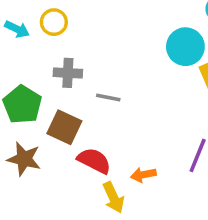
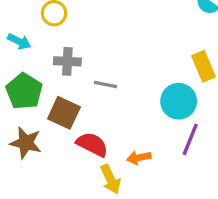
cyan arrow: (17, 29) -> (19, 41), moved
cyan circle: (185, 47) -> (179, 101), moved

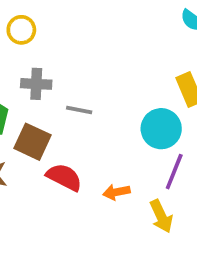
yellow arrow: (110, 179) -> (161, 216), moved

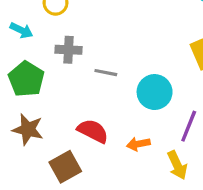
cyan circle: (161, 129) -> (155, 92), moved
brown square: (33, 142) -> (65, 167), moved, turned 36

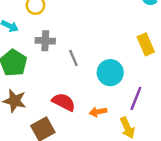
gray line: (106, 73) -> (73, 58), turned 56

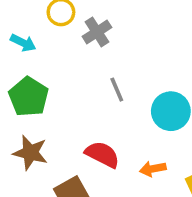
gray cross: (45, 41) -> (97, 32), moved, turned -36

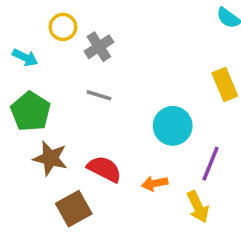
gray line: (117, 90) -> (99, 95), moved, turned -50
brown star: (30, 153) -> (50, 158), moved

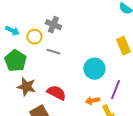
yellow circle: (63, 27) -> (34, 37), moved
gray cross: (99, 47) -> (53, 25), turned -35
orange arrow: (155, 183) -> (92, 101), moved

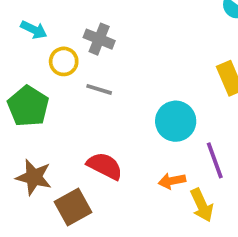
cyan arrow: (12, 31) -> (34, 30), moved
brown star: (26, 87) -> (34, 177), moved
purple line: (115, 90) -> (215, 160), turned -42

